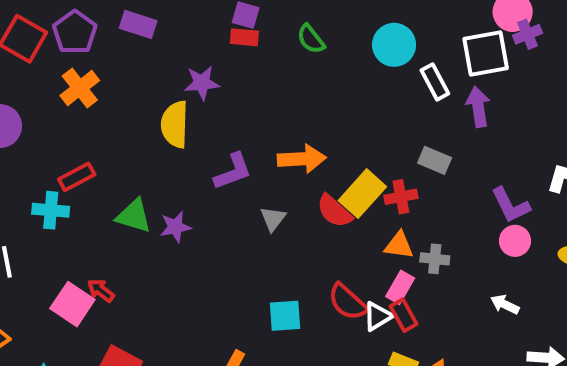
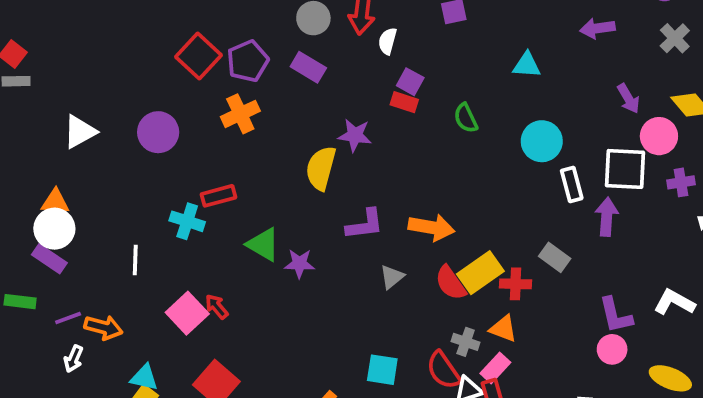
purple cross: (527, 34) -> (681, 182), moved
gray cross: (435, 259) -> (466, 342), moved

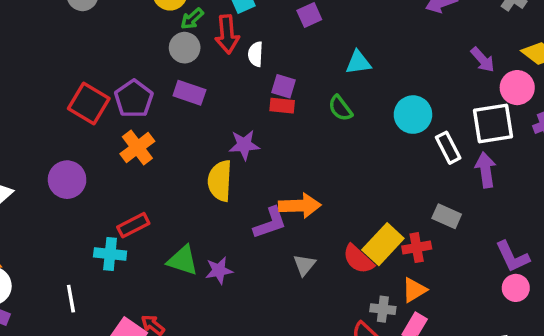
cyan triangle: (527, 65) -> (358, 62), moved
orange arrow: (431, 227) -> (300, 206), moved
orange triangle: (503, 329) -> (414, 290), turned -40

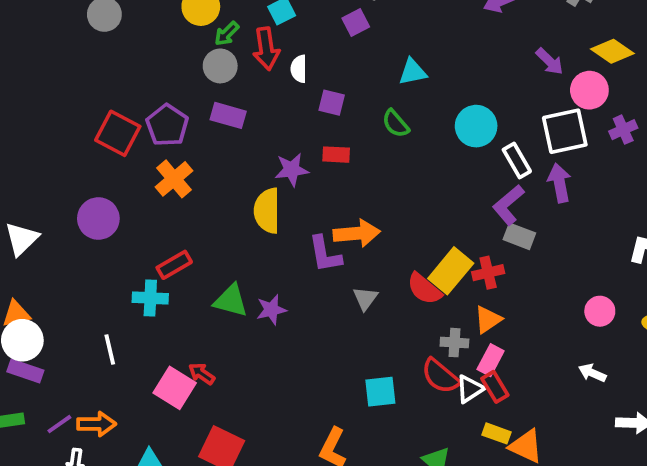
red rectangle: (282, 106) -> (336, 155), moved
purple L-shape: (270, 223) -> (325, 254), turned 102
purple L-shape: (512, 257) -> (508, 205), moved, turned 78

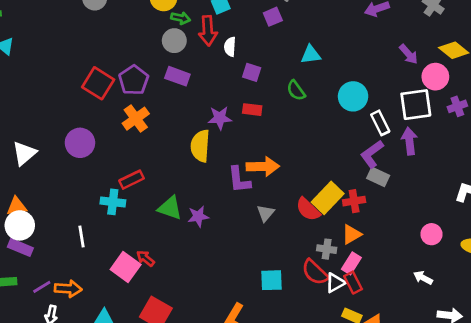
green arrow: (227, 34) -> (181, 18), turned -126

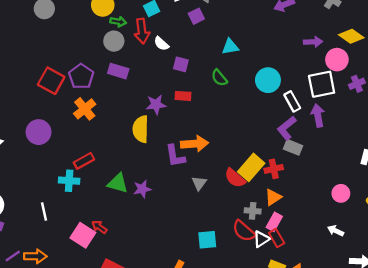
white semicircle: (230, 47) -> (161, 44), turned -49
purple arrow: (409, 54) -> (313, 42), turned -48

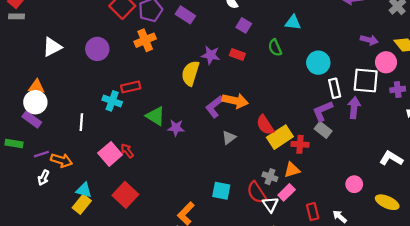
purple L-shape: (175, 156) -> (214, 107), turned 45
red semicircle: (235, 178) -> (265, 125), moved
red rectangle: (277, 238) -> (313, 212), moved
white triangle: (261, 239) -> (270, 204), turned -49

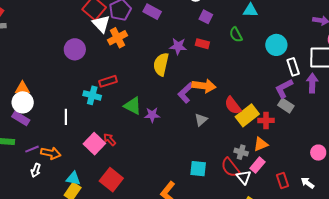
white triangle: (52, 47) -> (101, 24), moved, turned -42

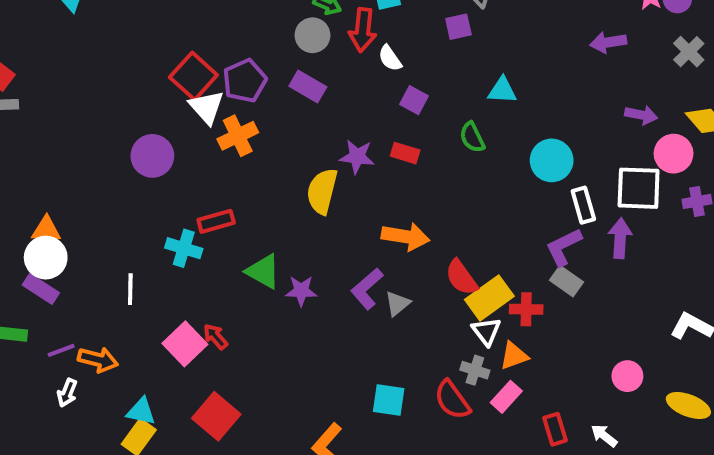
purple L-shape: (185, 93) -> (367, 289), moved
white triangle: (244, 177) -> (486, 331), moved

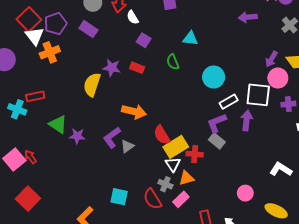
purple arrow: (641, 115) -> (271, 59), moved, turned 105
white rectangle: (583, 205) -> (229, 102), turned 72

